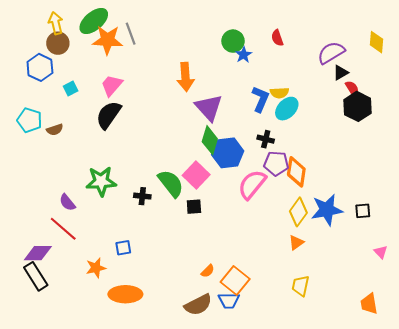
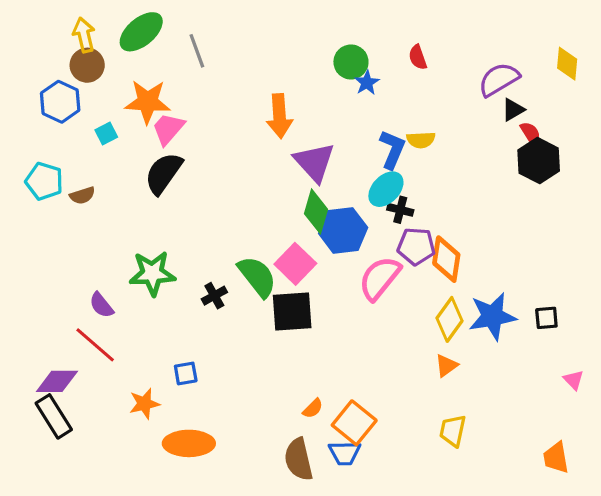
orange star: (107, 40) -> (148, 102), moved
cyan ellipse: (287, 109) -> (386, 189), moved
black cross: (142, 196) -> (214, 296), turned -35
black square: (194, 207) -> (292, 312), size x1.8
brown semicircle: (198, 305) -> (299, 459), turned 104

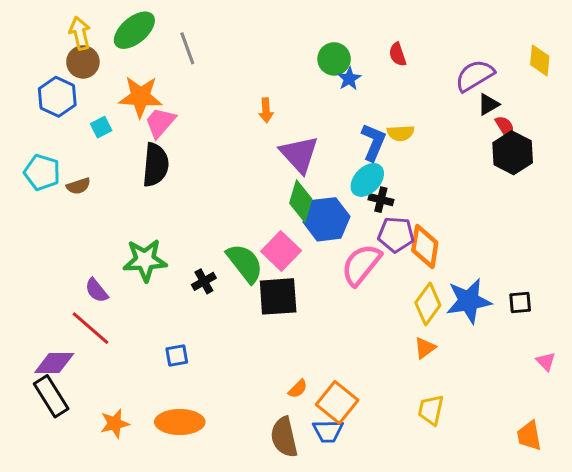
orange arrow: (279, 116) -> (266, 110), size x0.6
black semicircle: (163, 173) -> (156, 165), turned 150
orange star: (144, 404) -> (115, 424), moved

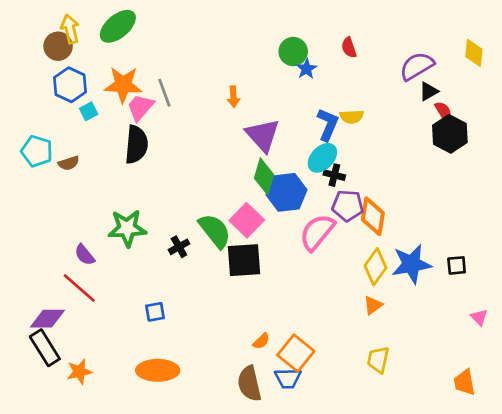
gray line: (187, 48) -> (164, 93), moved
brown circle: (83, 62) -> (58, 46), moved
blue hexagon: (57, 97) -> (70, 85), moved
orange star: (115, 424) -> (79, 372), moved

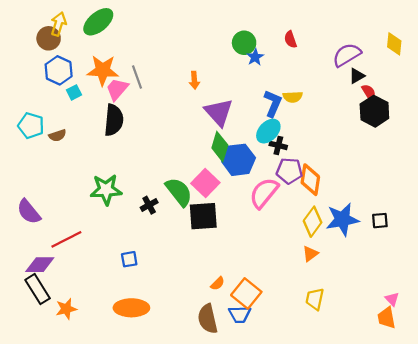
yellow arrow: (70, 29) -> (59, 24), turned 30
purple semicircle: (85, 255) -> (29, 212), moved, size x1.4
red line: (79, 288) -> (66, 239), turned -68
pink triangle: (479, 317) -> (392, 299), moved

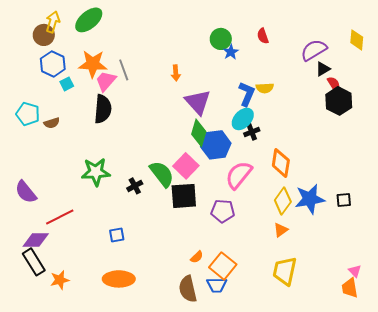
black cross: (278, 145) -> (252, 132), turned -35
purple pentagon: (289, 171) -> (223, 211), moved
yellow trapezoid: (315, 299) -> (285, 271), size x1.4

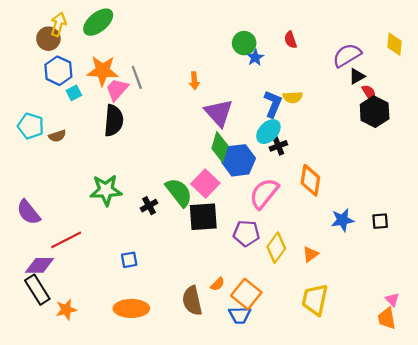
blue star: (310, 199) -> (343, 220), size x0.7
yellow diamond: (283, 201) -> (276, 248), moved
brown semicircle: (188, 289) -> (192, 301), moved

